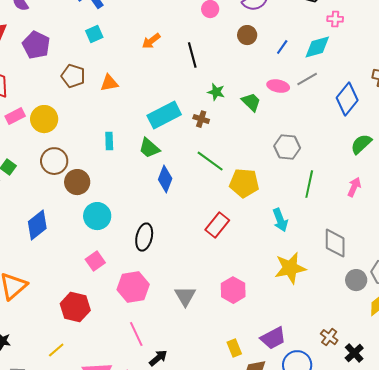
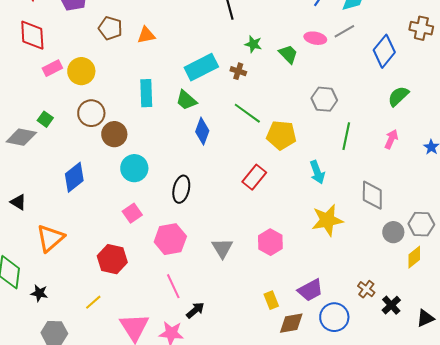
cyan rectangle: (109, 141) -> (146, 93), size x1.5

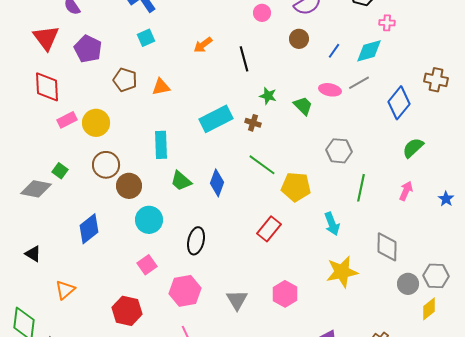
green trapezoid: (186, 100) -> (181, 181), moved
orange triangle: (50, 238) -> (65, 290), size x0.7

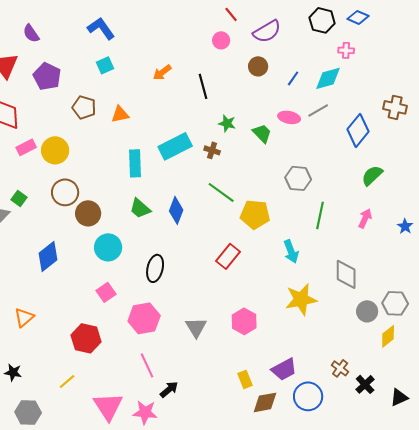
cyan rectangle: (161, 145) -> (135, 163), moved

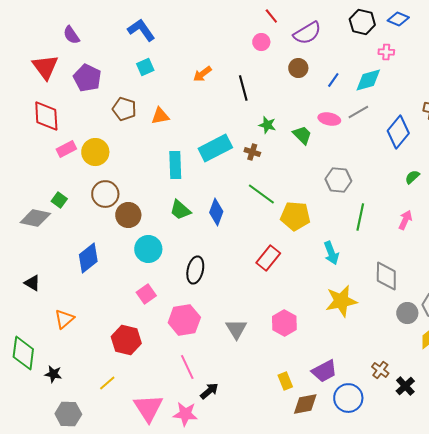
green semicircle: (372, 175) -> (412, 177), size x0.7

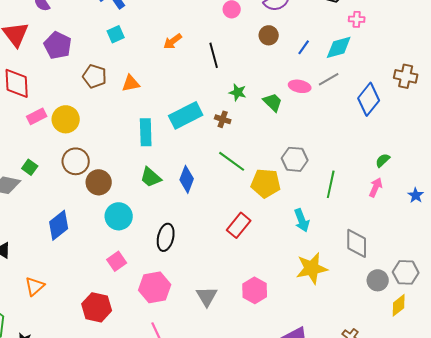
green semicircle: (412, 177) -> (383, 160), moved
gray hexagon: (338, 180) -> (295, 159), moved

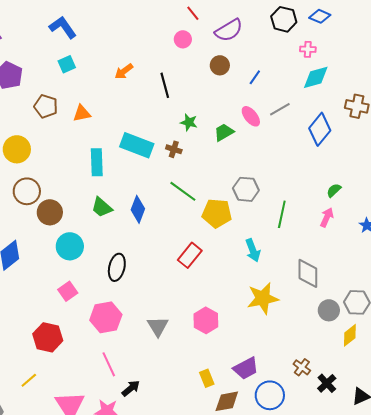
cyan diamond: (339, 47) -> (316, 77), moved
pink ellipse: (300, 86) -> (251, 116), turned 40
green trapezoid: (273, 102) -> (224, 132), turned -75
cyan rectangle: (186, 115) -> (137, 145), turned 48

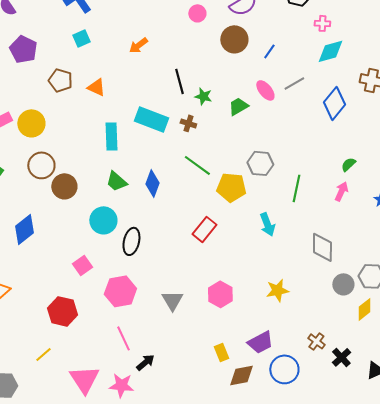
brown circle: (220, 65) -> (234, 39), size x1.4
black line: (165, 85) -> (179, 81), moved
orange triangle: (82, 113) -> (96, 87), turned 36
cyan circle: (70, 246) -> (103, 220), moved
yellow star: (263, 298) -> (277, 290), moved, size x0.7

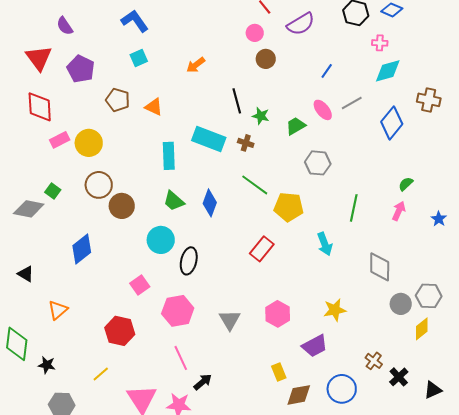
brown circle: (234, 39) -> (266, 59), moved, size x0.7
gray hexagon: (260, 163) -> (318, 163), moved
purple trapezoid: (260, 342) -> (315, 346), moved

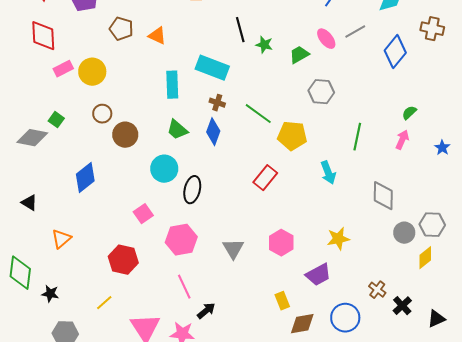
brown cross: (246, 143) -> (217, 103), moved
brown circle: (99, 185) -> (102, 114), size x0.7

